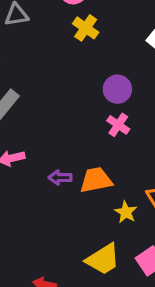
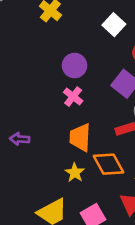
orange trapezoid: (96, 180) -> (80, 137), moved, turned -80

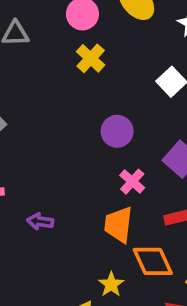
pink cross: (73, 97) -> (132, 182), moved
yellow star: (75, 173) -> (111, 284), moved

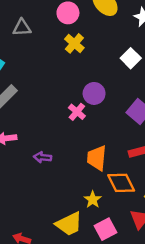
pink cross: (132, 182) -> (77, 112), moved

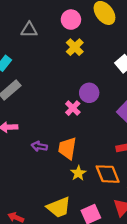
orange trapezoid: (97, 158) -> (67, 148), moved
yellow star: (93, 200) -> (78, 173), moved

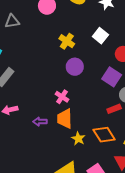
yellow cross: (75, 47) -> (67, 41), moved
pink cross: (73, 108) -> (62, 97), moved

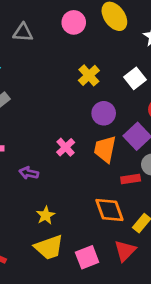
purple circle: (75, 67) -> (104, 113), moved
orange trapezoid: (65, 119) -> (105, 149), moved
yellow star: (78, 139) -> (46, 215), moved

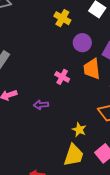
yellow star: (46, 215) -> (79, 130), moved
yellow trapezoid: (49, 247) -> (74, 155), turned -35

